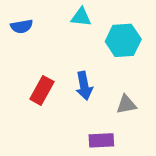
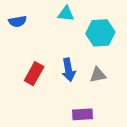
gray triangle: (126, 104) -> (98, 75), moved

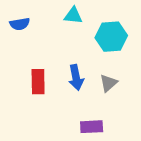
red rectangle: (34, 74) -> (38, 82), turned -30
gray triangle: (98, 75) -> (108, 83), turned -30

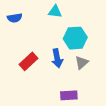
cyan hexagon: (111, 37) -> (75, 38), moved
red rectangle: (38, 82) -> (29, 61), turned 48

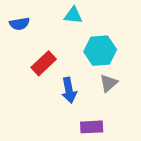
blue arrow: (57, 58) -> (69, 90), moved
red rectangle: (29, 61) -> (44, 63), moved

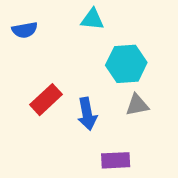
red rectangle: (44, 63) -> (46, 100), moved
gray triangle: (109, 83) -> (137, 105), turned 30

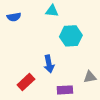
red rectangle: (46, 100) -> (26, 82), moved
gray triangle: (137, 105) -> (90, 77), moved

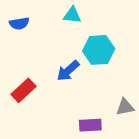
blue arrow: (49, 64) -> (68, 71), moved, turned 60
red rectangle: (26, 82) -> (23, 90), moved

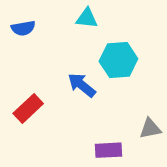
blue arrow: (68, 71) -> (82, 85), turned 80

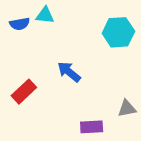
cyan triangle: (87, 18) -> (45, 15), moved
cyan hexagon: (118, 60) -> (118, 32), moved

